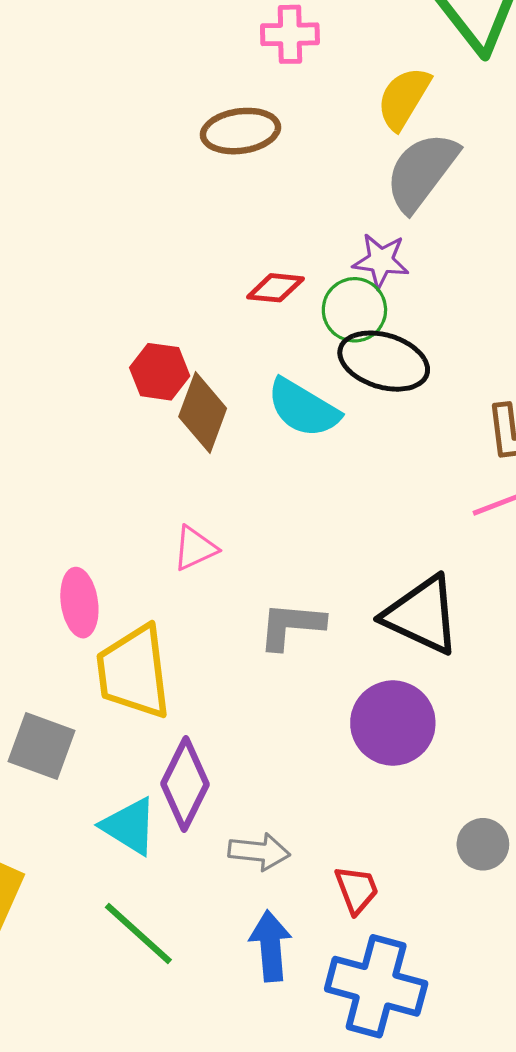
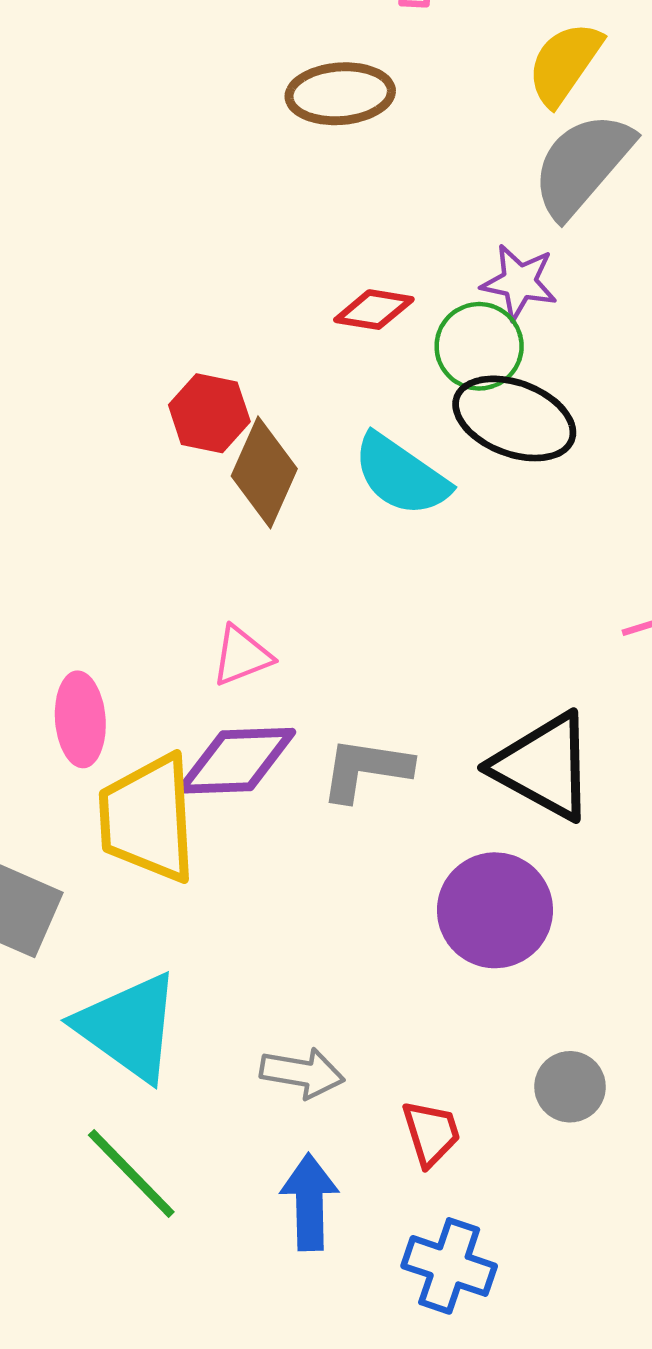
purple diamond: (185, 784) -> (237, 761), moved, turned 58
cyan triangle: (129, 826) -> (129, 1027), size x1.4
gray circle: (483, 844) -> (570, 1087), moved
blue cross: (376, 986) -> (449, 1266), size x0.7

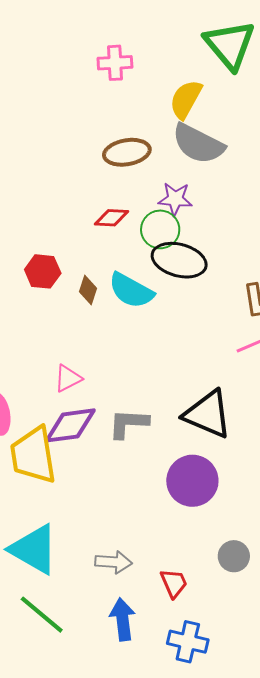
brown ellipse: (340, 94) -> (127, 152), moved
gray semicircle: (582, 165) -> (198, 144), turned -98
brown diamond: (264, 472) -> (88, 290), moved, size x0.6

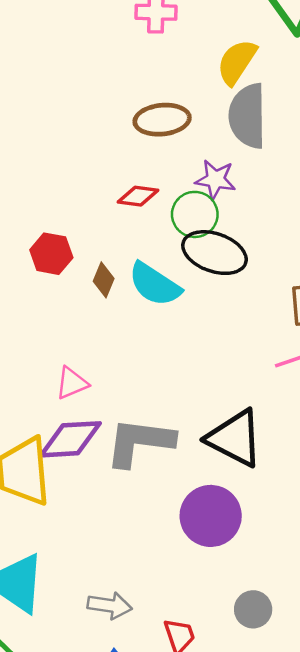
gray semicircle: (198, 144) -> (248, 116), turned 58
gray L-shape: (128, 423) -> (140, 442), size x1.4

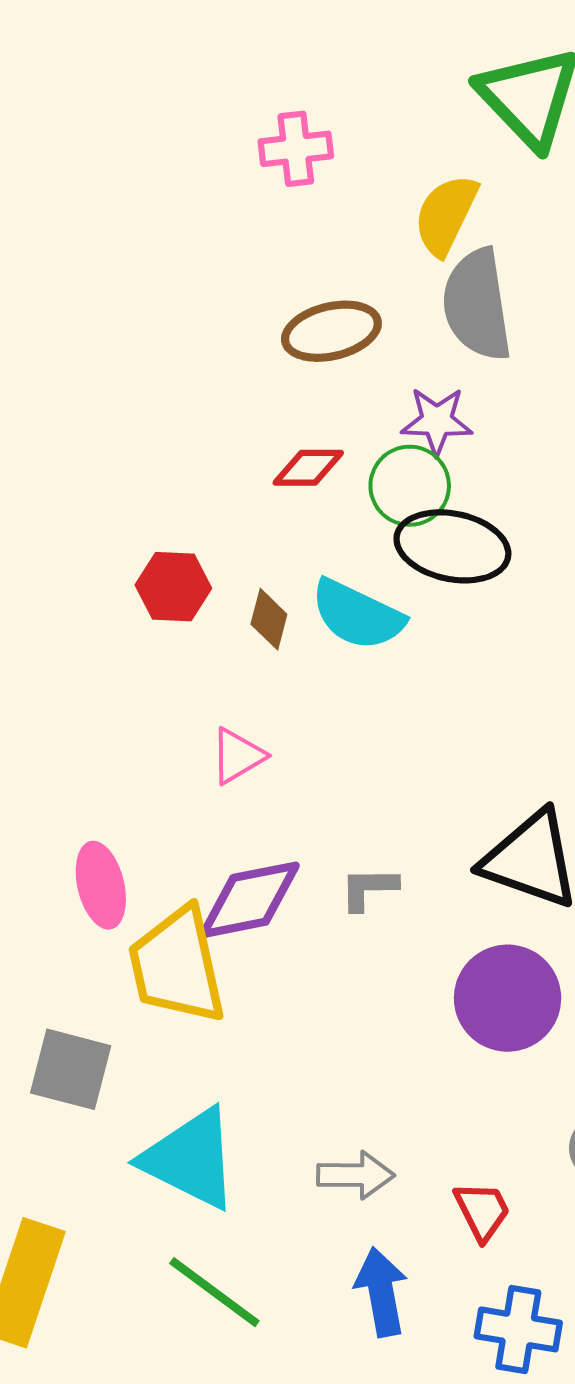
pink triangle: (72, 383) -> (238, 756), moved
gray L-shape: (140, 442) -> (369, 888), size x0.5

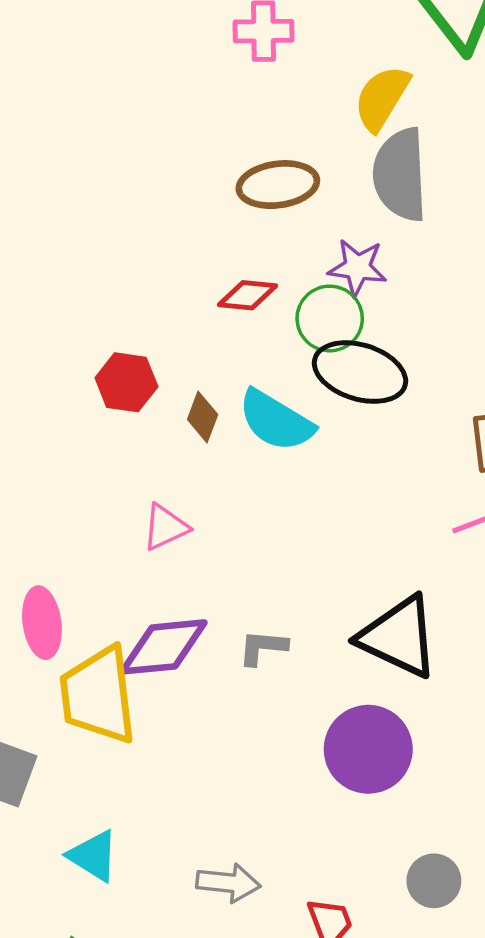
cyan triangle: (190, 1159) -> (93, 856), size x0.6

